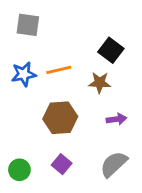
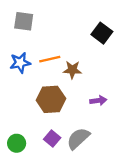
black square: (111, 50) -> (102, 33), moved
brown star: (100, 83) -> (72, 70), moved
gray semicircle: (114, 164) -> (78, 138), moved

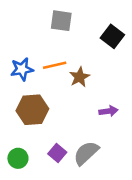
gray square: (24, 21) -> (61, 21), moved
brown star: (72, 70) -> (80, 77), turned -30
brown hexagon: (51, 99) -> (32, 110), moved

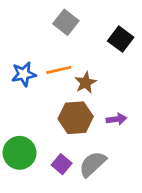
gray square: (61, 21) -> (66, 22), turned 30
brown hexagon: (32, 110) -> (76, 118), moved
green circle: (18, 158) -> (20, 153), moved, size x1.5

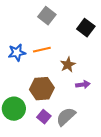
brown star: (86, 83) -> (68, 65), moved
brown hexagon: (76, 118) -> (42, 89), moved

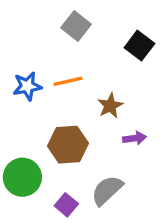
purple square: (44, 117) -> (66, 205), moved

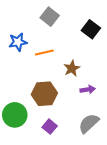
blue star: (27, 86) -> (18, 42), moved
gray semicircle: (107, 190) -> (89, 123), moved
purple square: (66, 205) -> (50, 127), moved

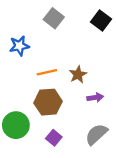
black square: (91, 29) -> (101, 21), moved
orange line: (44, 53) -> (47, 72), moved

